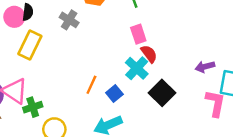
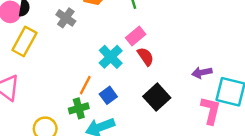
pink rectangle: (138, 34) -> (136, 36), turned 66
cyan cross: (137, 68) -> (111, 57), moved
green cross: (33, 107) -> (79, 108), moved

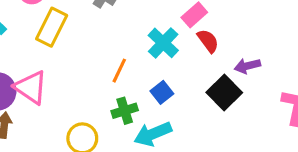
purple arrow: (202, 73) -> (247, 66), moved
orange line: (85, 85) -> (119, 71), moved

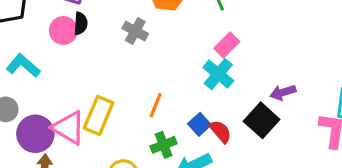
yellow rectangle: (52, 27) -> (99, 115), moved
red semicircle: (208, 41) -> (221, 131), moved
cyan cross: (163, 43) -> (218, 74), moved

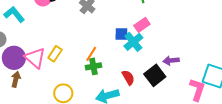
yellow rectangle: (99, 115) -> (55, 54), size x0.7
blue square: (199, 124) -> (121, 34), moved, turned 32
green cross: (164, 145) -> (93, 66), moved

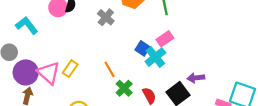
blue square: (121, 34) -> (143, 48), turned 32
orange line: (91, 54) -> (110, 69), turned -63
green cross: (93, 66) -> (124, 88), moved, turned -35

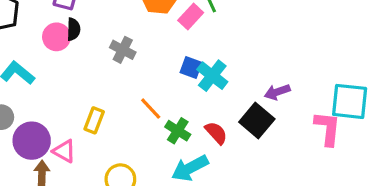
gray cross: (106, 17) -> (123, 50), moved
pink rectangle: (165, 39) -> (191, 17), moved
pink triangle: (49, 73) -> (64, 151), moved, size x0.7

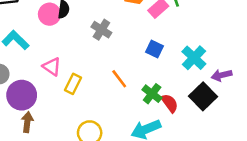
cyan cross: (212, 76) -> (194, 58), moved
green cross: (178, 131) -> (152, 94), moved
pink triangle: (64, 151) -> (52, 67), moved

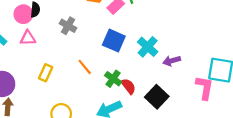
blue square: (155, 49) -> (114, 41), size x1.5
pink triangle: (52, 67) -> (28, 38), moved, turned -35
black square: (203, 96) -> (157, 97), moved

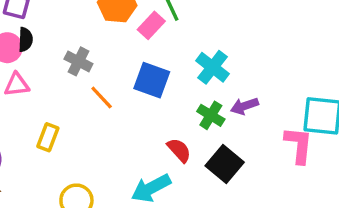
cyan cross: (148, 47) -> (213, 67), moved
orange line: (85, 67) -> (102, 97), moved
green cross: (113, 79) -> (211, 115), moved

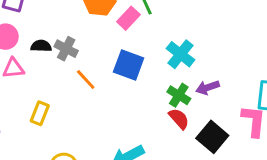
black semicircle: (25, 40) -> (41, 46), moved, turned -90
red semicircle: (179, 150) -> (179, 119), moved
black square: (225, 164) -> (212, 137), moved

